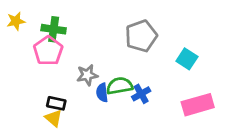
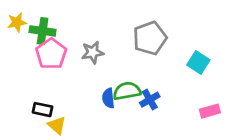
green cross: (54, 29) -> (43, 31), moved
gray star: (87, 75) -> (93, 52), moved
black rectangle: (56, 103) -> (43, 110), moved
pink rectangle: (198, 105) -> (210, 111), size x0.6

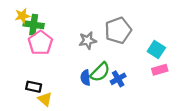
yellow star: (17, 22) -> (22, 16), moved
gray star: (93, 52) -> (88, 41), moved
green semicircle: (127, 91) -> (100, 72), turned 145
pink rectangle: (210, 111) -> (160, 70), moved

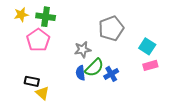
green cross: (34, 25) -> (46, 17), moved
gray star: (88, 41) -> (83, 50), moved

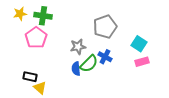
blue cross: (111, 74) -> (105, 57), moved, turned -32

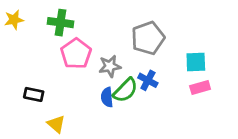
yellow star: (20, 14) -> (14, 20), moved
pink pentagon: (36, 38) -> (76, 54), moved
cyan square: (139, 44) -> (196, 62), turned -35
black rectangle: (30, 77) -> (34, 94), moved

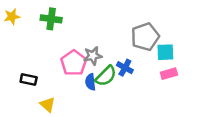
gray pentagon: (148, 38) -> (145, 37), moved
pink pentagon: (76, 54) -> (74, 63), moved

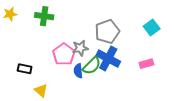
gray pentagon: (145, 37) -> (107, 32), moved
cyan square: (165, 52) -> (152, 27), moved, turned -35
blue cross: (125, 68) -> (108, 58), size x1.6

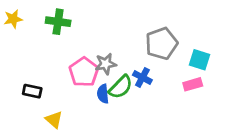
cyan square: (152, 27) -> (200, 60), moved, turned -35
gray pentagon: (107, 32) -> (161, 43), moved
blue cross: (108, 58) -> (142, 77), size x0.6

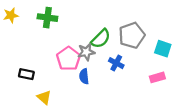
pink rectangle: (193, 84) -> (157, 77), moved
green semicircle: (121, 87) -> (101, 39), moved

